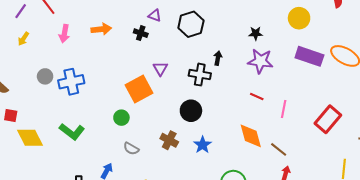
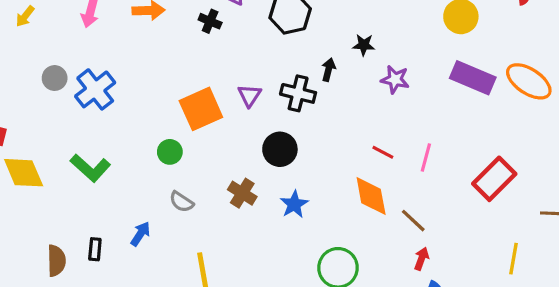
black star: (256, 33) -> (364, 45), moved
purple star: (260, 61) -> (395, 79), size x0.7
purple triangle: (160, 69) -> (249, 95), moved
blue cross: (71, 82) -> (95, 89), turned -30
red line: (257, 97) -> (383, 152), moved

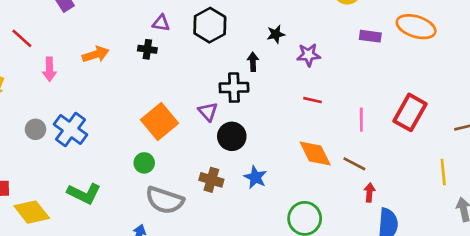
purple rectangle: (473, 78) -> (370, 36), size x0.6
purple triangle: (249, 95) -> (208, 112), moved
red line: (383, 152) -> (313, 100), moved
pink line: (426, 157) -> (361, 120), moved
gray semicircle: (181, 202) -> (165, 200), size x1.8

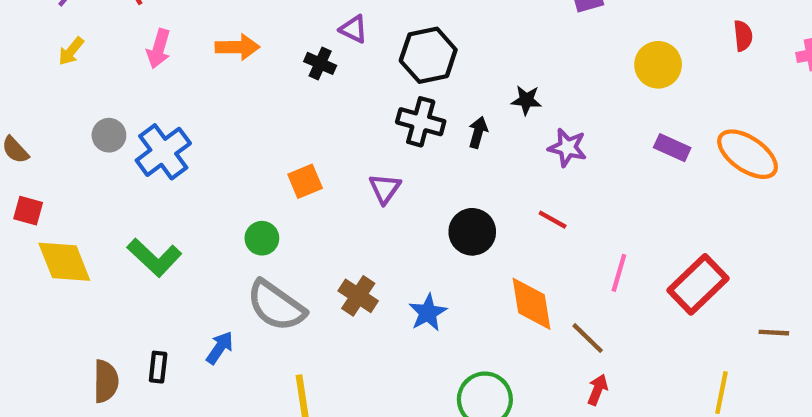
black cross: (234, 88) -> (421, 122), moved
orange square: (160, 122) -> (305, 181), size x0.6
black circle: (232, 136) -> (472, 232), moved

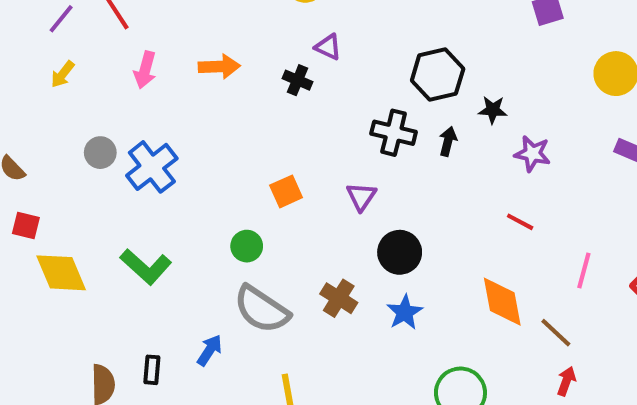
black hexagon: (428, 55) -> (438, 75), moved
black circle: (472, 232) -> (400, 252), moved

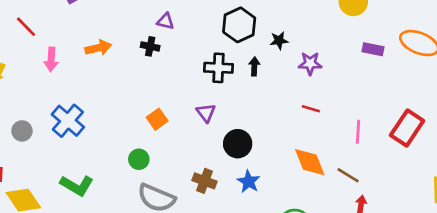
gray circle: (100, 153) -> (22, 131), moved

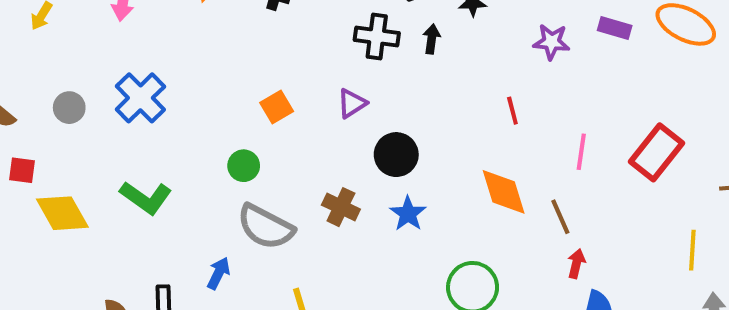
purple star: (310, 63) -> (551, 42), moved
red line: (311, 109) -> (512, 111), turned 54
purple triangle: (206, 113) -> (352, 103), turned 30
brown line: (348, 175) -> (560, 217), turned 30

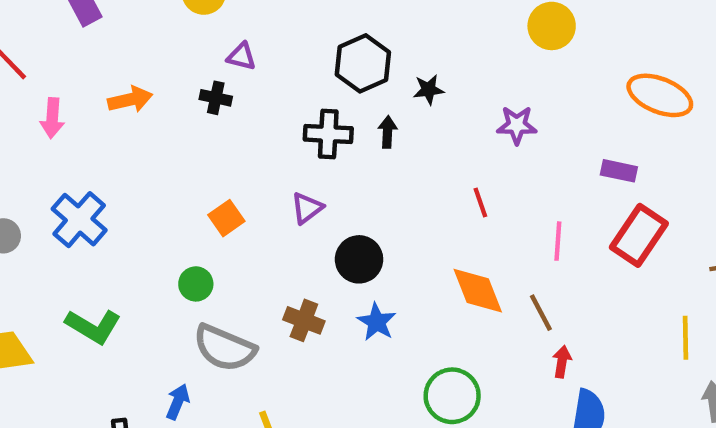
purple rectangle: (615, 28) -> (619, 171), moved

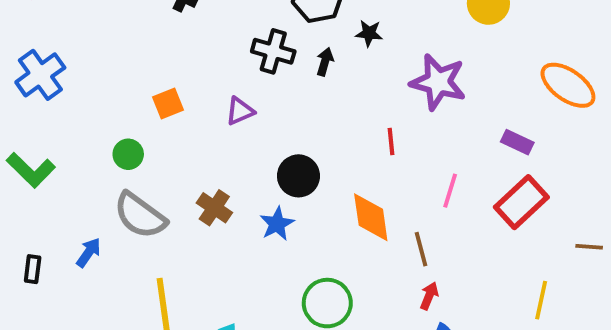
purple star: (517, 125) -> (438, 82), size x1.6
black circle: (359, 259) -> (298, 176), moved

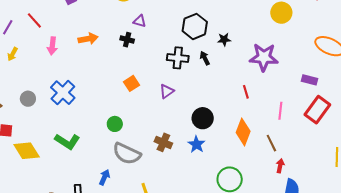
black arrow: (325, 62) -> (205, 58), turned -32
orange square: (168, 103) -> (132, 83), moved
orange diamond: (371, 217) -> (243, 132), turned 40

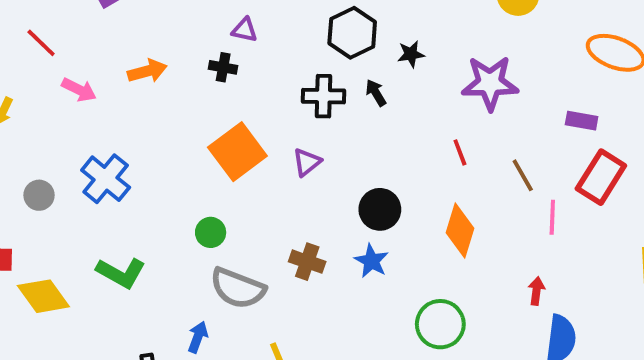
pink arrow: (52, 46) -> (79, 90), turned -66
orange square: (132, 83) -> (237, 152), size x1.8
pink line: (280, 111) -> (552, 217), moved
brown line: (271, 143) -> (523, 175), moved

